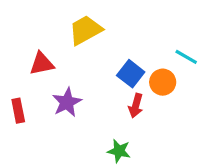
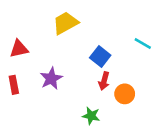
red triangle: (42, 64) -> (19, 49), moved
orange circle: (163, 82) -> (125, 94), moved

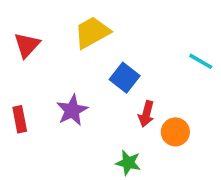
red triangle: (19, 49) -> (27, 45), moved, turned -36
blue square: (100, 56) -> (125, 78), moved

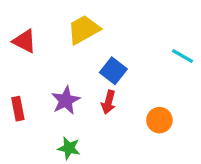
red triangle: (27, 45) -> (24, 41), turned -45
red arrow: (146, 114) -> (108, 102), moved
green star: (128, 163) -> (69, 148), moved

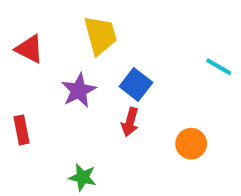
yellow trapezoid: (84, 30) -> (100, 35), turned 104
purple star: (66, 100) -> (79, 90), moved

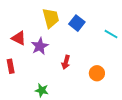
red triangle: (29, 49) -> (19, 38), moved
blue square: (136, 85) -> (77, 23), moved

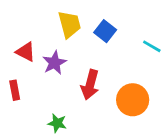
red arrow: (66, 62) -> (90, 85), size x1.5
orange circle: (97, 73) -> (133, 100), size x1.5

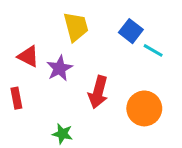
blue square: (105, 31) -> (131, 31), moved
cyan line: (152, 46) -> (153, 50), moved

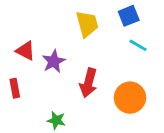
yellow trapezoid: (76, 27) -> (87, 24), moved
blue square: (131, 31) -> (129, 16), moved, turned 30

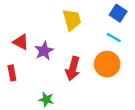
blue square: (129, 16) -> (118, 13), moved, turned -35
orange circle: (130, 98) -> (107, 64), moved

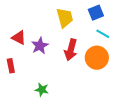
blue square: (118, 13) -> (96, 13), moved, turned 35
red arrow: (73, 68) -> (71, 50), moved

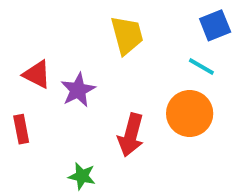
blue square: (96, 13) -> (215, 25), moved
red arrow: (71, 50) -> (131, 135), moved

